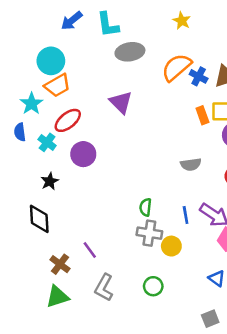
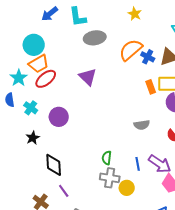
red ellipse: (68, 120) -> (46, 79), moved
black diamond: (39, 219) -> (54, 165), moved

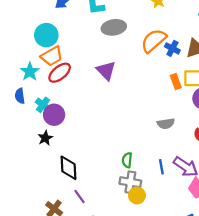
purple circle: (59, 117) -> (54, 115), moved
yellow circle: (127, 188) -> (137, 195), moved

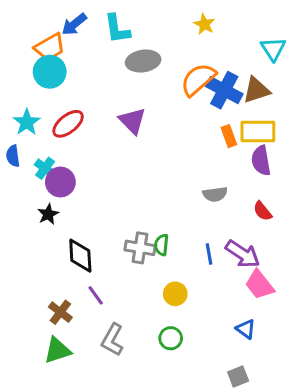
blue cross: (172, 48) -> (224, 90), size x1.6
orange trapezoid: (52, 56) -> (50, 47), moved
gray cross: (130, 182) -> (140, 248), moved

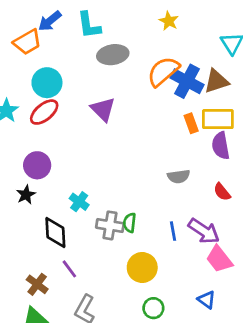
cyan circle: (50, 72) -> (47, 83), moved
cyan cross: (45, 168) -> (79, 202), moved
yellow circle: (175, 294) -> (142, 268), size x1.4
green circle: (171, 338) -> (153, 308), moved

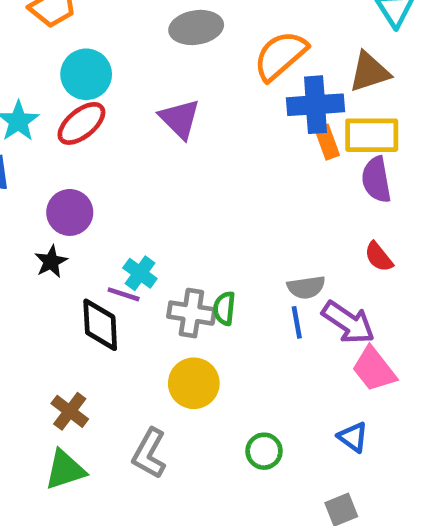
blue cross: (187, 81) -> (316, 105), moved, turned -32
gray semicircle: (179, 176) -> (306, 287), moved
yellow circle: (142, 268) -> (194, 383), moved
purple line: (69, 269) -> (124, 294), moved, turned -36

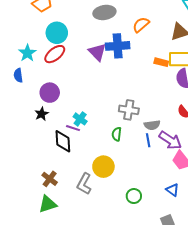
orange semicircle: (280, 56) -> (141, 25), size x0.7
blue cross: (316, 105) -> (118, 46), moved
orange rectangle: (327, 142) -> (161, 62), turned -56
gray cross: (191, 313) -> (129, 110), moved
gray L-shape: (149, 453) -> (84, 184), moved

